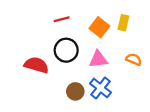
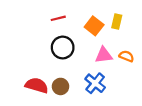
pink triangle: (98, 59) -> (104, 55), moved
red semicircle: (36, 65) -> (37, 85), moved
brown circle: (75, 91) -> (60, 86), moved

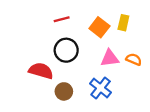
red semicircle: (37, 85) -> (41, 71), moved

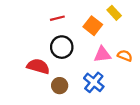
yellow rectangle: (123, 23) -> (114, 13), moved, turned -56

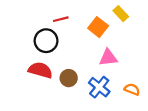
black circle: (62, 47) -> (46, 41), moved
orange semicircle: (125, 56) -> (132, 89), moved
brown circle: (60, 86) -> (69, 78), moved

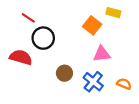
yellow rectangle: (121, 14) -> (113, 13), turned -32
red line: (61, 19) -> (28, 18), moved, turned 48
red semicircle: (40, 70) -> (21, 57), moved

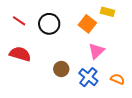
red line: (28, 18) -> (19, 21), moved
black circle: (43, 38) -> (49, 24), moved
pink triangle: (102, 54) -> (96, 51), turned -36

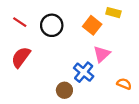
red semicircle: (20, 54) -> (21, 57), turned -70
brown circle: (61, 69) -> (64, 90), moved
blue cross: (88, 77) -> (84, 72), moved

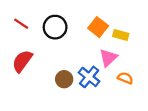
yellow rectangle: (113, 13) -> (121, 35), moved
orange semicircle: (124, 84) -> (125, 78), moved
brown circle: (64, 90) -> (64, 79), moved

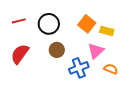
red line: (21, 24) -> (19, 21), turned -48
blue cross: (89, 77) -> (79, 68), turned 30
brown circle: (64, 79) -> (57, 50), moved

